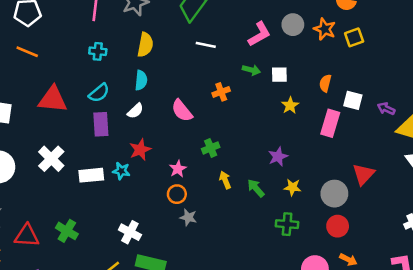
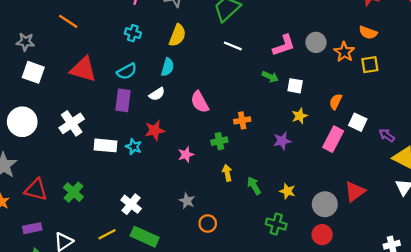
orange cross: (221, 92) -> (242, 120), moved
purple star: (278, 157) -> (282, 141), moved
orange circle: (177, 194) -> (208, 223), moved

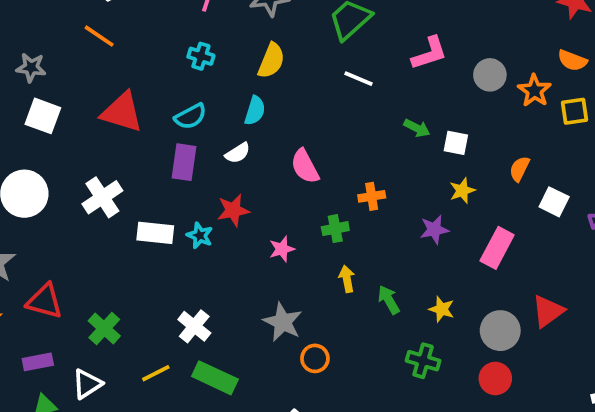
pink L-shape: (284, 45) -> (429, 53), moved
pink rectangle: (333, 139) -> (497, 248), moved
green cross: (73, 192) -> (104, 328), moved
gray star: (187, 201) -> (283, 322), size x1.5

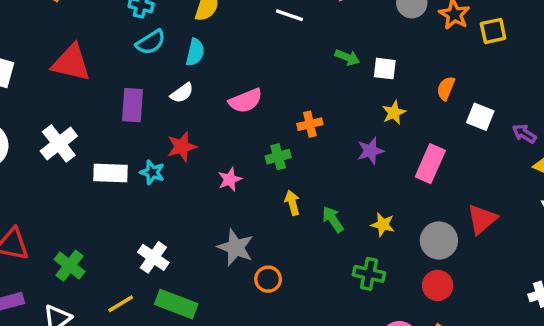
cyan semicircle: (191, 116) -> (151, 42), moved
pink semicircle: (305, 166) -> (246, 101), turned -80

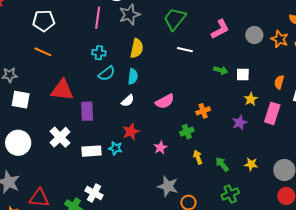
purple rectangle: (133, 105) -> (87, 111), moved
pink rectangle: (430, 164) -> (272, 113), moved
white cross: (153, 257) -> (94, 193), moved
green cross: (369, 274) -> (230, 194), moved, turned -30

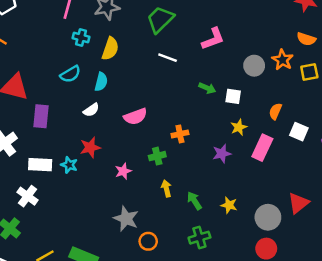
gray circle: (254, 35) -> (254, 66), moved
cyan cross: (99, 53) -> (81, 38), moved
white cross: (94, 193) -> (27, 196), moved

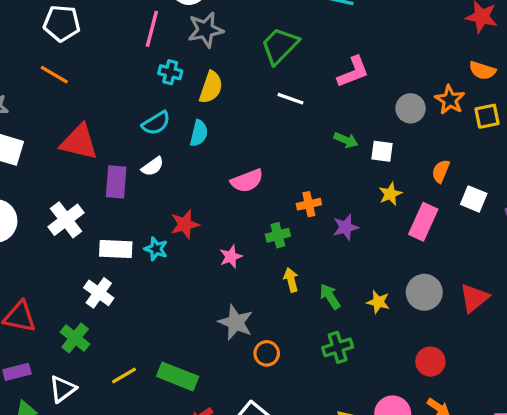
white semicircle: (91, 110) -> (153, 166), moved
purple star: (222, 154) -> (346, 227), moved
gray circle: (268, 217) -> (424, 292), moved

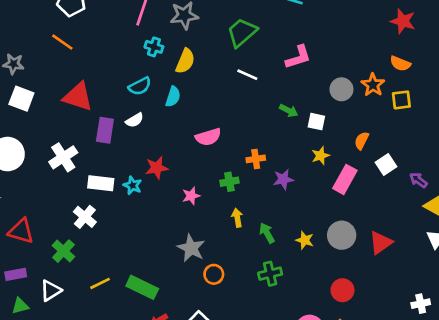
white square: (474, 199) -> (386, 164), turned 30

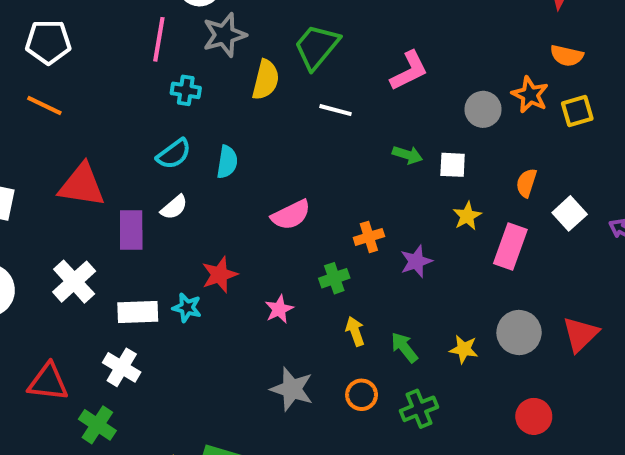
yellow semicircle: (185, 61) -> (266, 80), moved
red triangle: (21, 231) -> (48, 382), moved
orange circle: (214, 274) -> (362, 395), moved

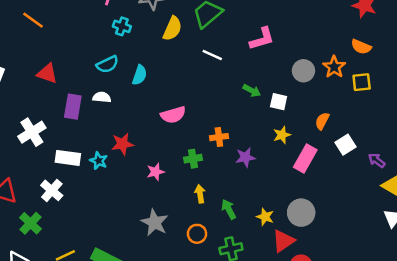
red triangle: (82, 185) -> (47, 73), size x0.7
white semicircle: (174, 207) -> (102, 97), turned -144
red triangle: (580, 334) -> (283, 241), moved

